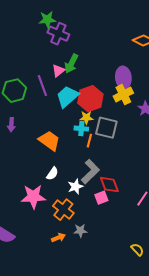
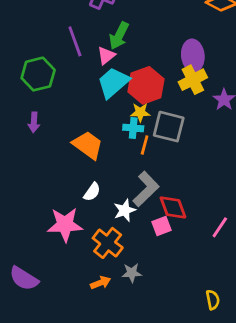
pink triangle: (58, 71) -> (106, 56), moved
purple line: (42, 86) -> (75, 41), moved
yellow semicircle: (137, 250) -> (213, 300), turned 32

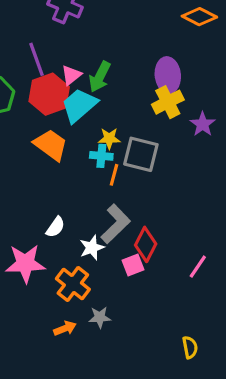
green arrow: (119, 36) -> (100, 77), moved
red hexagon: (146, 85) -> (49, 94), moved
orange trapezoid: (88, 145) -> (51, 145), moved
red diamond: (173, 207) -> (146, 244), turned 48

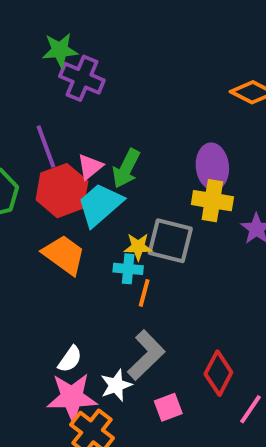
yellow cross: (168, 102) -> (212, 201), turned 36
gray square: (141, 154) -> (170, 241), moved
red diamond: (146, 244) -> (218, 373), moved
pink star: (25, 263) -> (72, 397), moved

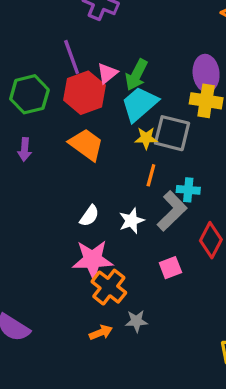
cyan trapezoid: (100, 205) -> (140, 104), moved
cyan cross: (128, 269) -> (188, 190), moved
gray L-shape: (146, 355) -> (172, 211), moved
white semicircle: (70, 359) -> (89, 216), moved
white star: (116, 385) -> (132, 221), moved

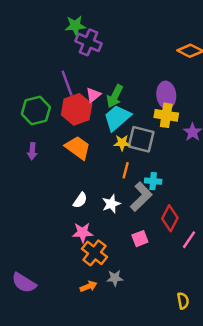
pink star: (93, 260) -> (83, 233), size x0.7

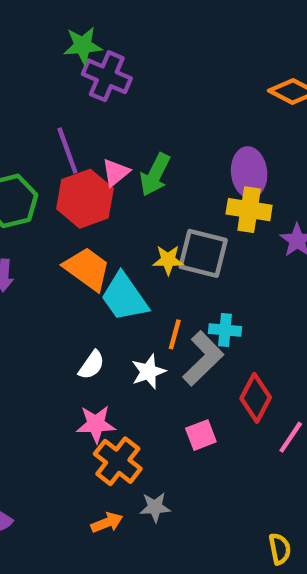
cyan trapezoid: (117, 118) -> (124, 297), moved, turned -84
orange line: (126, 170) -> (175, 334), moved

